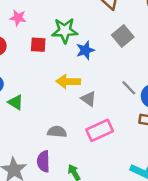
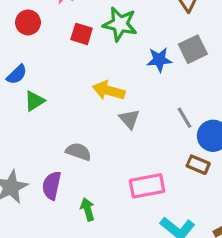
blue star: (85, 50) -> (159, 60), moved
green triangle: (16, 102) -> (35, 101), turned 42
pink rectangle: (100, 130) -> (147, 186), moved

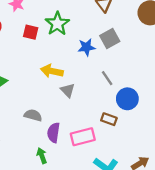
green star: (120, 24) -> (57, 24), turned 30
gray line: (185, 118) -> (107, 78), moved
brown rectangle: (198, 165) -> (109, 119), moved
purple semicircle: (52, 186) -> (54, 133), moved

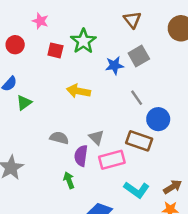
gray triangle: (68, 90) -> (96, 137), moved
brown rectangle: (109, 119) -> (139, 141), size x1.5

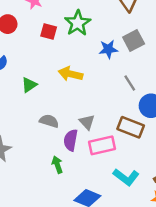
green triangle: (24, 103) -> (29, 85), moved

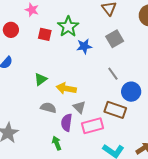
blue star: (108, 49) -> (84, 46), moved
yellow arrow: (71, 74) -> (66, 89), moved
green triangle: (29, 85) -> (41, 79), moved

